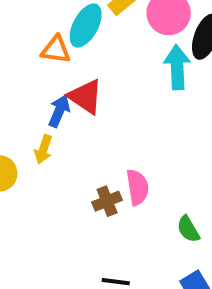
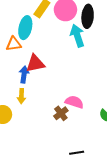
red triangle: (86, 97) -> (35, 64), turned -30
pink semicircle: (137, 187) -> (74, 102), turned -48

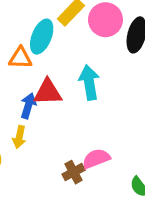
cyan arrow: (77, 36) -> (89, 82), moved
pink semicircle: (74, 102) -> (96, 159), turned -48

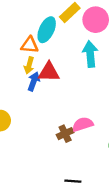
cyan arrow: (89, 82) -> (90, 54), moved
yellow arrow: (19, 137) -> (29, 65), moved

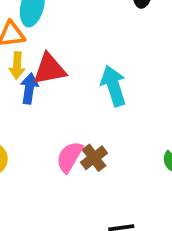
cyan arrow: (90, 54) -> (114, 86), moved
pink semicircle: (83, 124) -> (69, 157), moved, turned -30

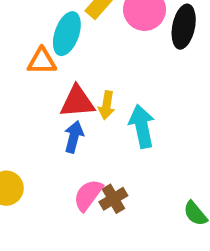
yellow arrow: (17, 66) -> (107, 105), moved
blue arrow: (29, 89) -> (74, 137), moved

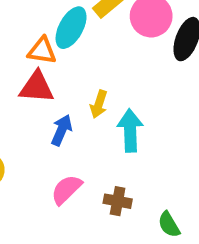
red triangle: (77, 102) -> (37, 87), moved
brown cross: (113, 199) -> (118, 201), moved, turned 32

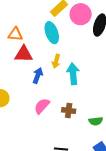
cyan ellipse: (71, 28) -> (52, 33), moved, turned -45
orange triangle: (42, 51) -> (15, 34), moved
green semicircle: (169, 225) -> (96, 121), turned -64

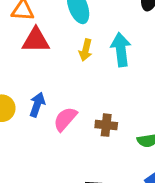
cyan arrow: (73, 74) -> (121, 50), moved
blue arrow: (38, 76) -> (37, 105), moved

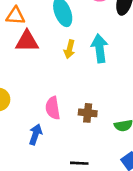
blue arrow: (37, 105) -> (35, 134), moved
pink semicircle: (65, 119) -> (53, 108), turned -50

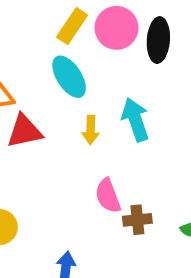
pink semicircle: (53, 108) -> (108, 196), moved

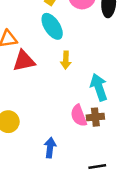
cyan arrow: (135, 120) -> (99, 87), moved
pink semicircle: (108, 196) -> (79, 116), moved

